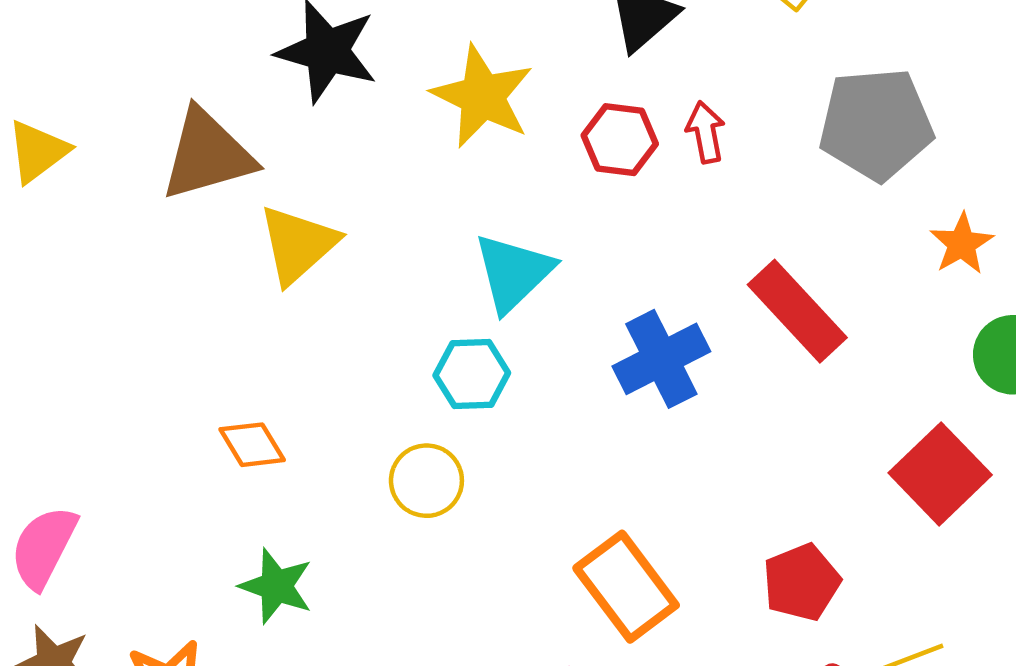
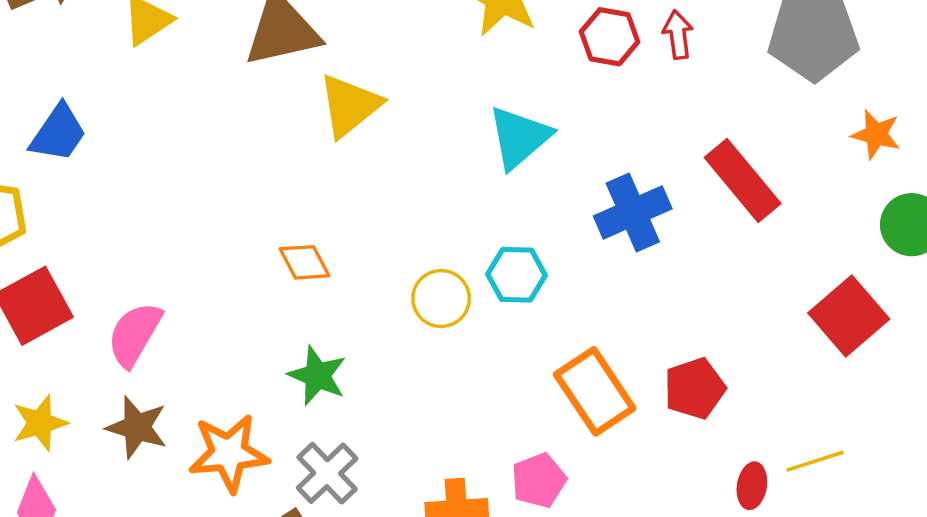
orange star: (962, 244) -> (876, 134), turned -30
cyan hexagon: (472, 374) -> (517, 275), moved
red pentagon: (801, 582) -> (695, 388), moved

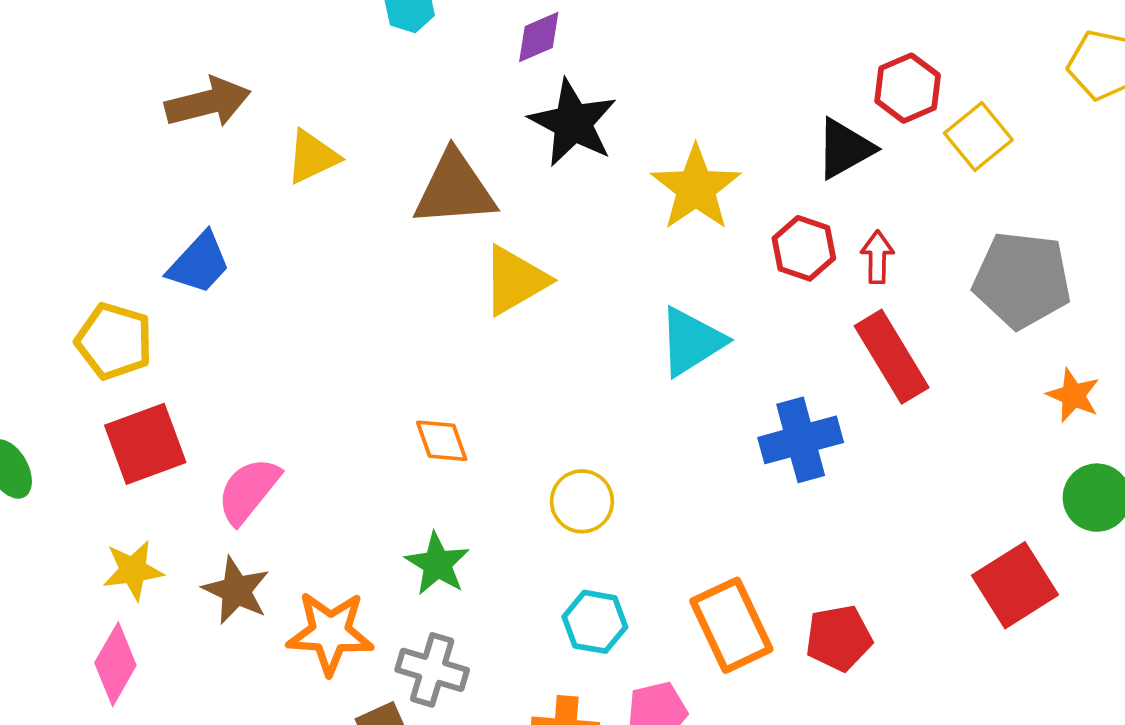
red rectangle: (743, 181) -> (892, 357), moved
cyan hexagon: (517, 275) -> (595, 622), moved
gray cross: (327, 473) -> (432, 670), turned -38

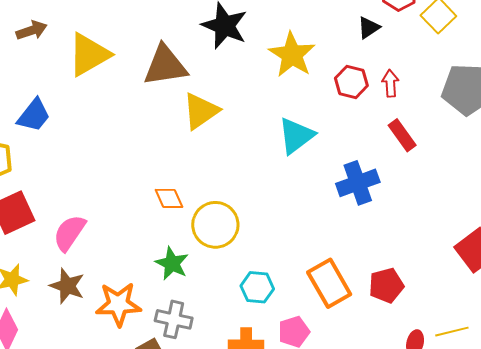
brown arrow: (208, 102) -> (32, 30), size x0.7
black triangle: (845, 148) -> (369, 28), size x0.7
yellow triangle: (312, 157) -> (89, 55), size x1.5
red rectangle: (892, 357) -> (402, 135), size x0.7
yellow circle: (582, 501) -> (215, 225), moved, size x1.4

